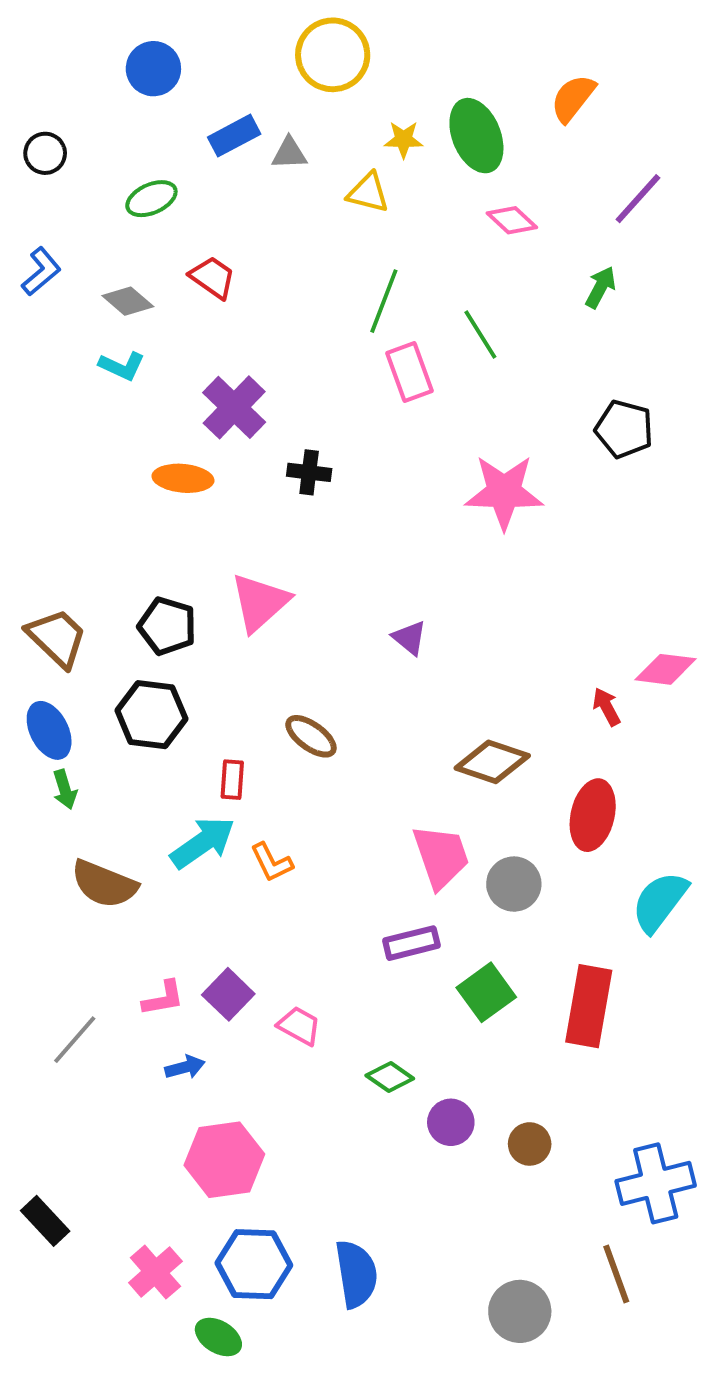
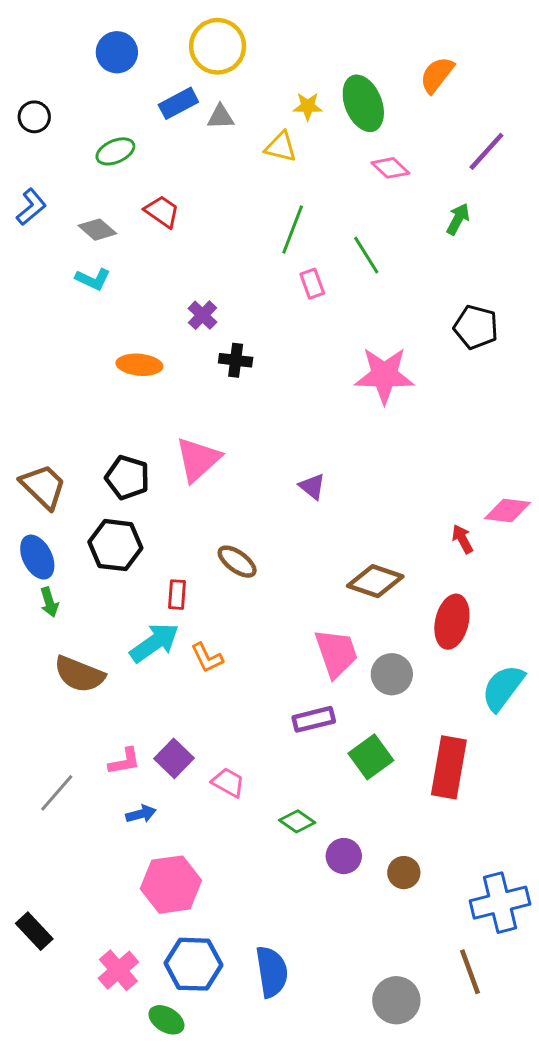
yellow circle: (333, 55) -> (218, 46), moved
pink rectangle: (409, 372) -> (312, 284), size x0.7
purple cross: (234, 407) -> (203, 315), moved, size x0.6

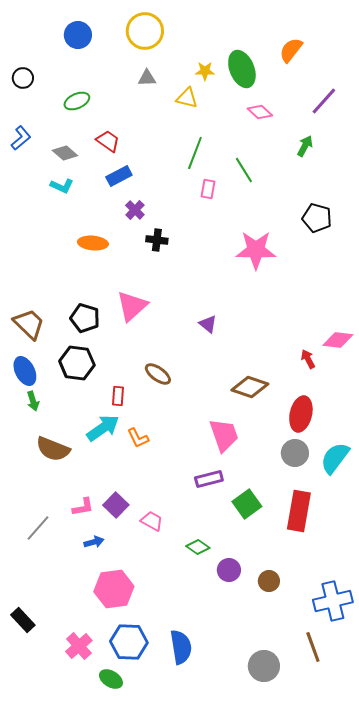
blue rectangle: (178, 103) -> (119, 176), moved
pink rectangle: (312, 284) -> (208, 189), turned 30
gray circle: (392, 674) -> (295, 453), moved

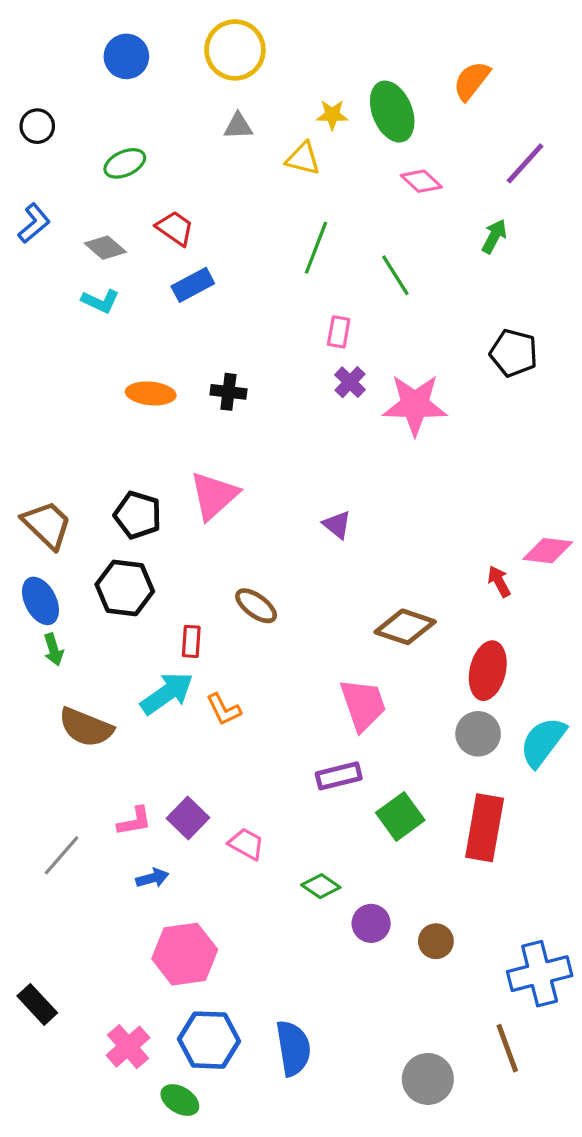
pink rectangle: (208, 189) -> (339, 332), moved
purple cross: (135, 210) -> (350, 382), moved
black cross: (157, 240) -> (228, 392), moved

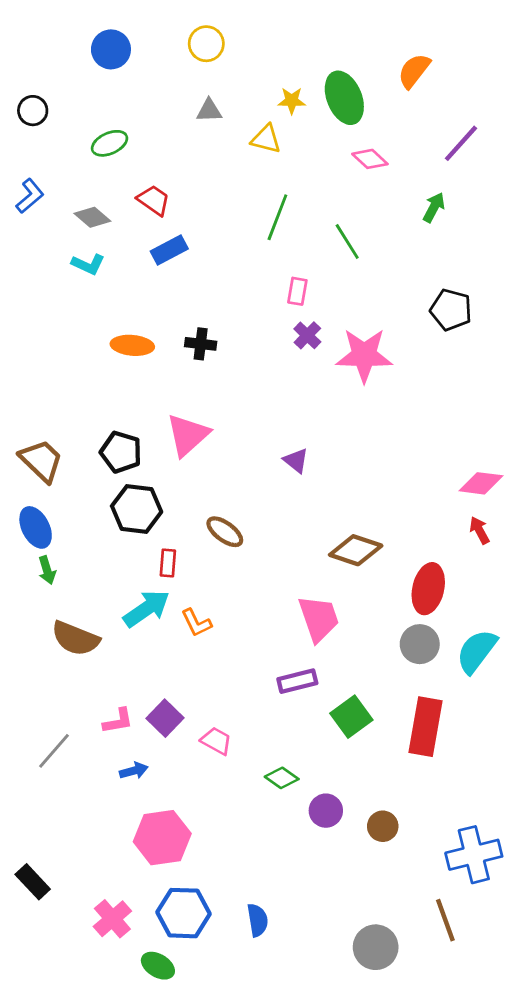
yellow circle: (235, 50) -> (206, 44), size x0.7
red arrow: (499, 581) -> (479, 530), moved
black hexagon: (125, 588) -> (137, 509), moved
blue semicircle: (293, 1048) -> (258, 920), size x0.7

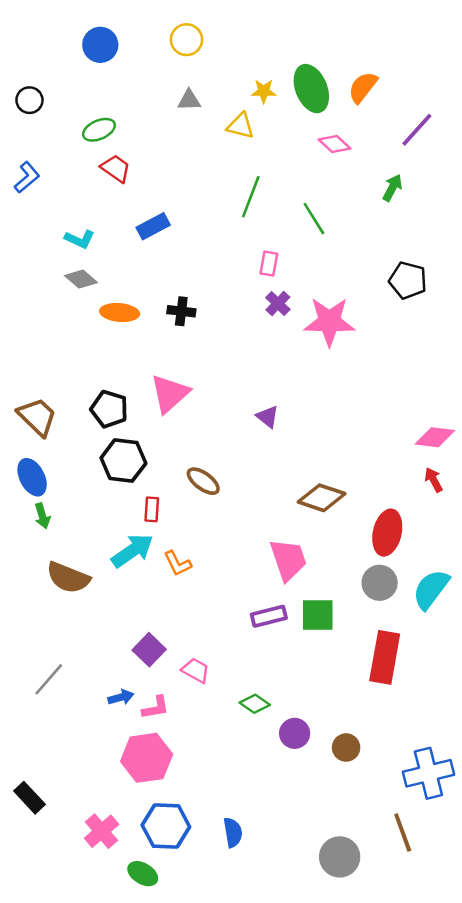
orange semicircle: (414, 71) -> (363, 87), moved
red trapezoid: (154, 200) -> (116, 168), moved
gray diamond: (92, 217) -> (81, 279), moved
green square: (351, 717) -> (318, 615), moved, turned 36
pink L-shape: (118, 721) -> (156, 708), moved

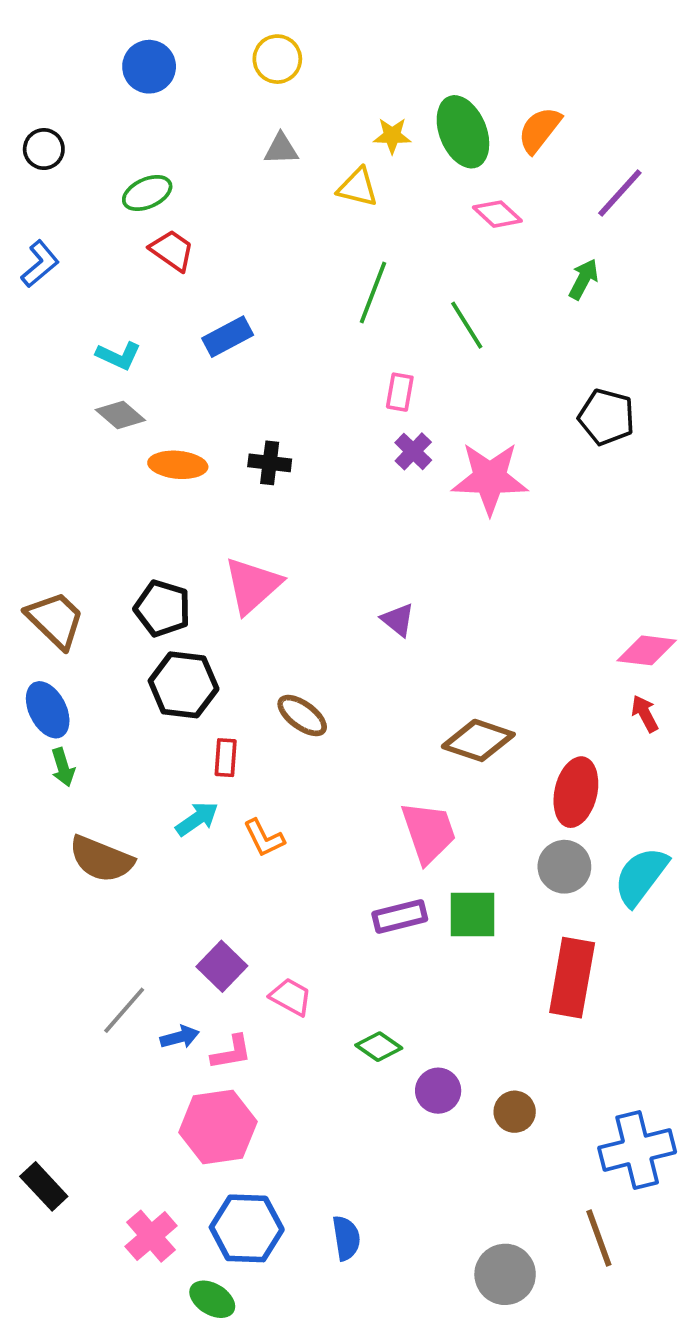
cyan arrow: (132, 551) -> (197, 819), size x0.7
gray line: (49, 679) -> (124, 1010), moved

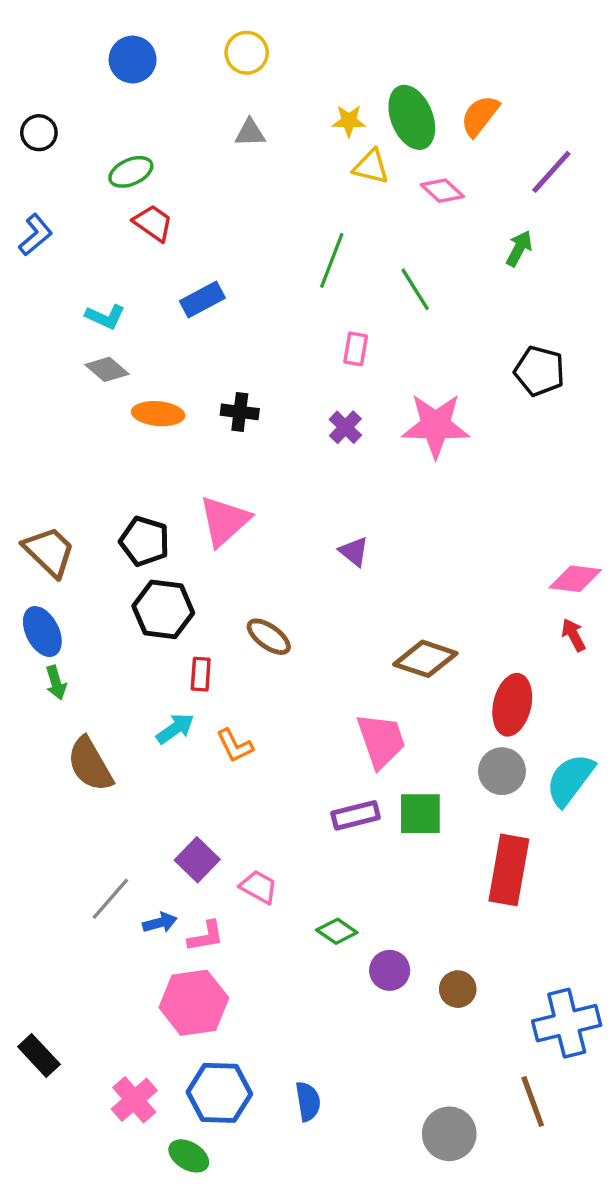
yellow triangle: (358, 187) -> (371, 167), moved
purple cross: (413, 451) -> (345, 427), moved
brown semicircle: (101, 859) -> (90, 764), turned 38

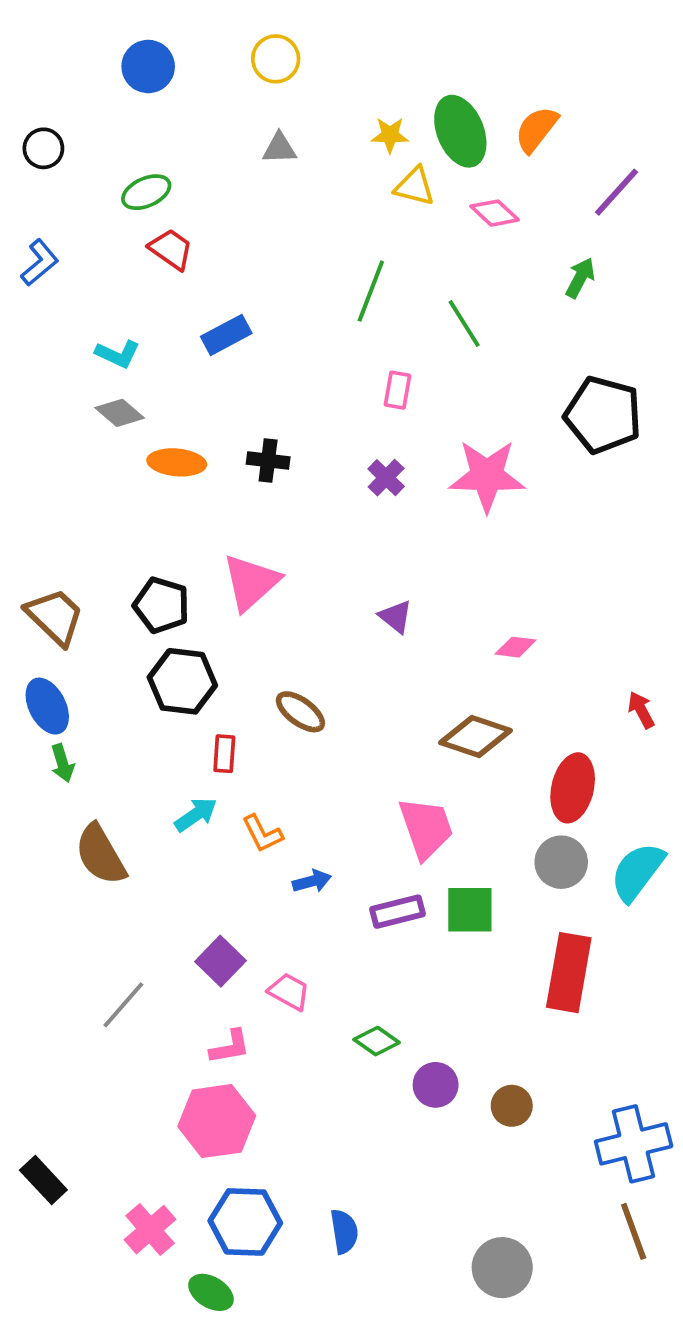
black pentagon: (539, 371) -> (603, 415), size x1.4
pink diamond: (575, 579) -> (516, 647), moved, size x0.7
blue arrow: (160, 923) -> (312, 881), moved
brown line: (533, 1101) -> (634, 1231), moved

